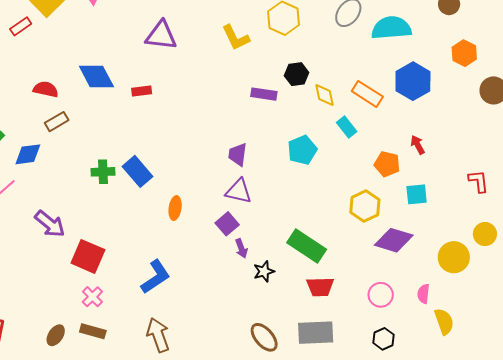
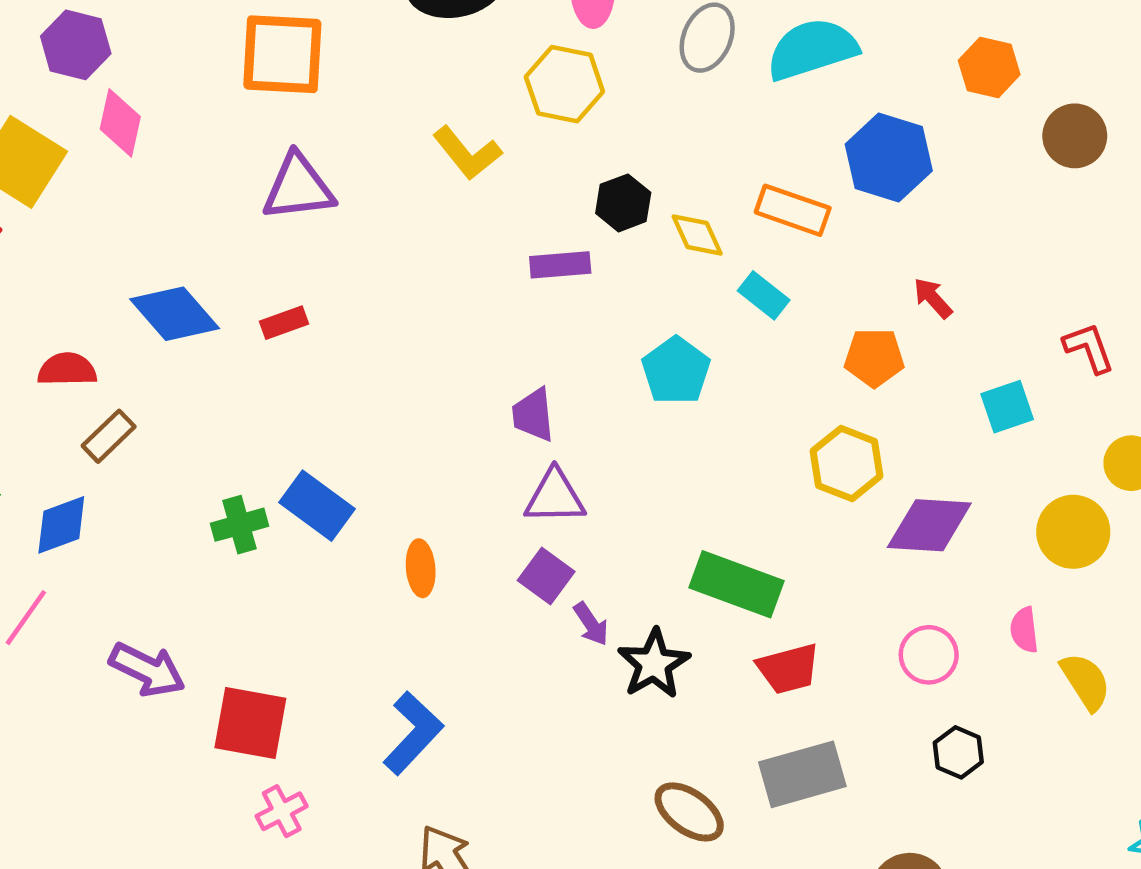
cyan square: (417, 194) -> (1007, 407), moved
black star: (264, 271) -> (654, 664), size x1.4
pink cross: (92, 297) -> (282, 811), turned 30

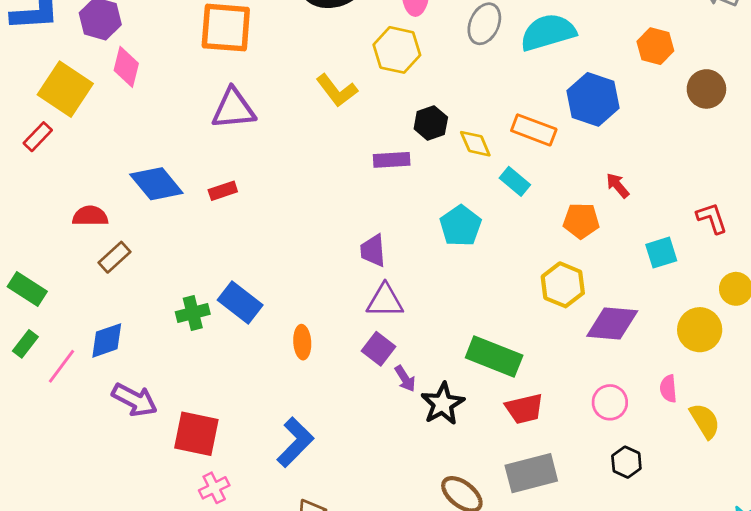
blue diamond: (61, 525) -> (107, 340), moved

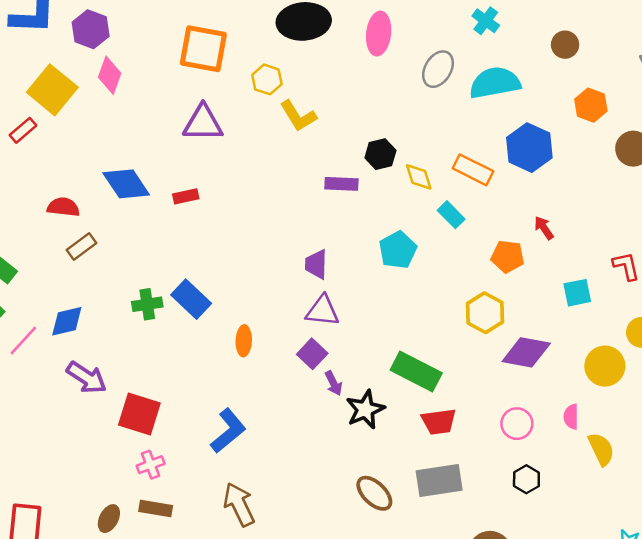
yellow hexagon: (397, 50) -> (267, 79), moved, size x0.7

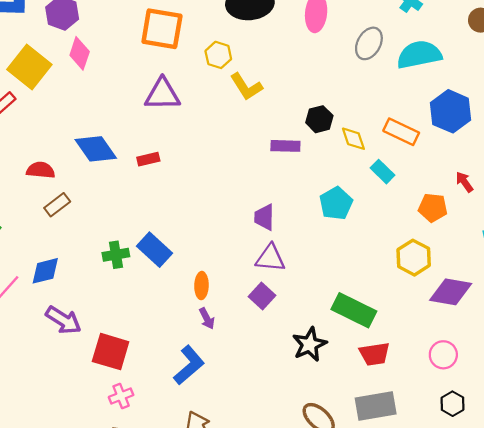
purple arrow: (333, 383) -> (207, 318), moved

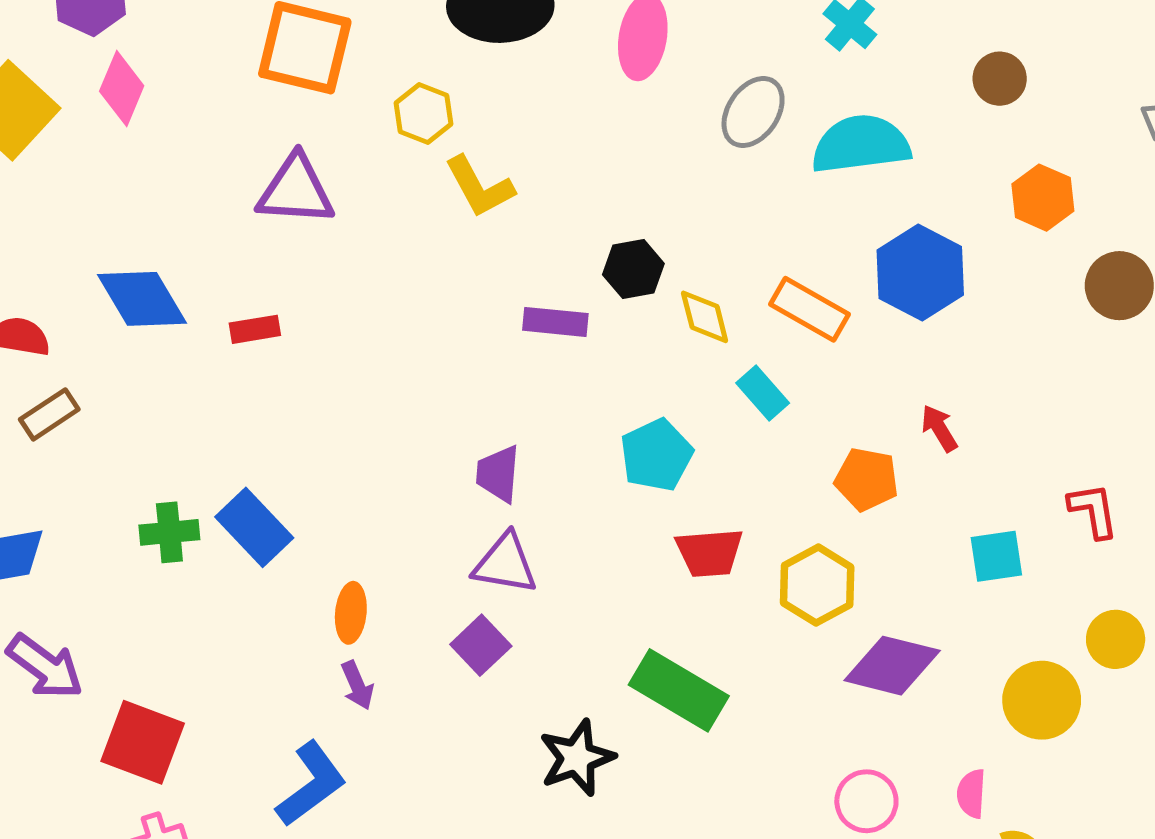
red trapezoid: (375, 354) -> (709, 553), moved

